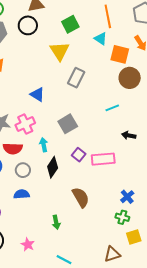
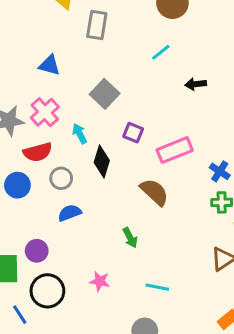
pink rectangle: (103, 159) -> (175, 150), moved

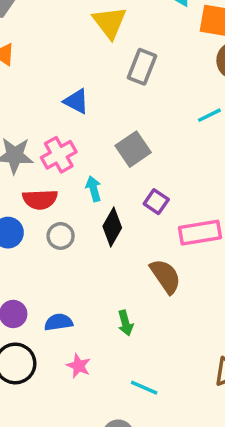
blue semicircle: (70, 213) -> (58, 322), moved

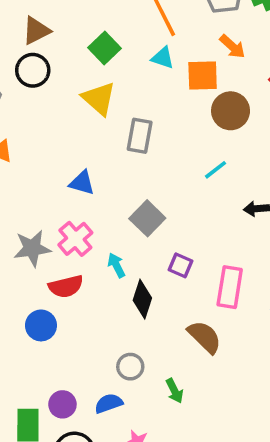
pink rectangle: (200, 233) -> (230, 287), turned -60
gray circle: (61, 236) -> (130, 367), moved

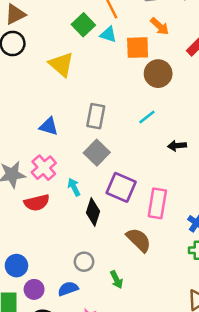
green square: (104, 48) -> (83, 25), moved
gray rectangle: (140, 136) -> (96, 116), moved
purple square: (180, 265) -> (121, 187), size x1.6
blue circle: (41, 325) -> (16, 266), moved

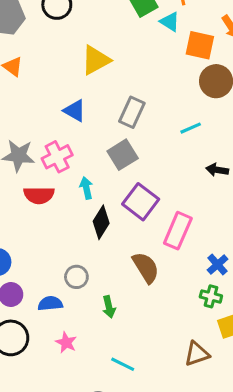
yellow triangle: (61, 64) -> (96, 60), moved, turned 36

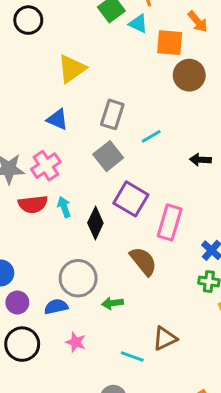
cyan line: (191, 128) -> (151, 136), moved
cyan arrow: (86, 188) -> (64, 207), moved
gray circle: (76, 277) -> (78, 278), size x1.6
green arrow: (109, 307) -> (112, 303), turned 102
brown triangle: (197, 354) -> (165, 338), moved

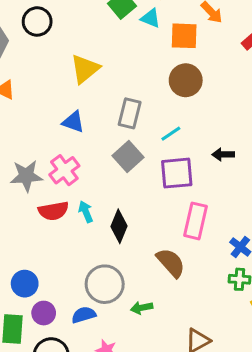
brown circle: (189, 75) -> (186, 80), moved
purple square: (131, 199) -> (177, 173), moved, turned -32

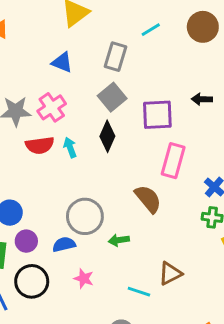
brown circle: (186, 80) -> (203, 27), moved
cyan line: (171, 134) -> (151, 30), moved
black diamond: (119, 226) -> (107, 136), moved

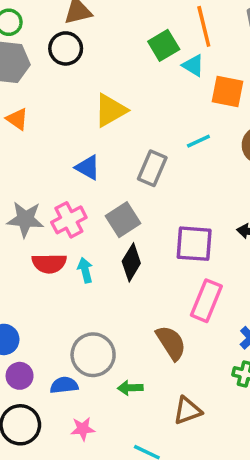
gray square: (112, 97) -> (123, 220), moved
brown triangle: (170, 273) -> (187, 411), moved
pink star: (84, 279) -> (83, 429), turned -30

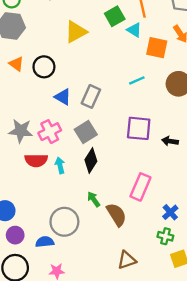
black circle: (66, 48) -> (44, 67), moved
yellow triangle: (111, 110) -> (76, 32), moved
gray rectangle: (152, 168) -> (91, 96), moved
purple square: (194, 244) -> (139, 128), moved
green arrow: (130, 388) -> (94, 199), moved, turned 56

